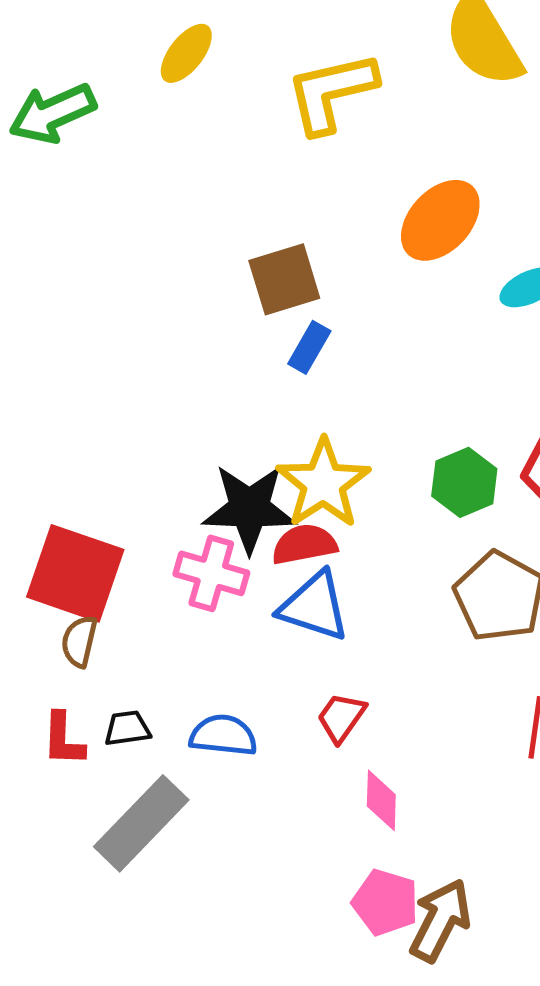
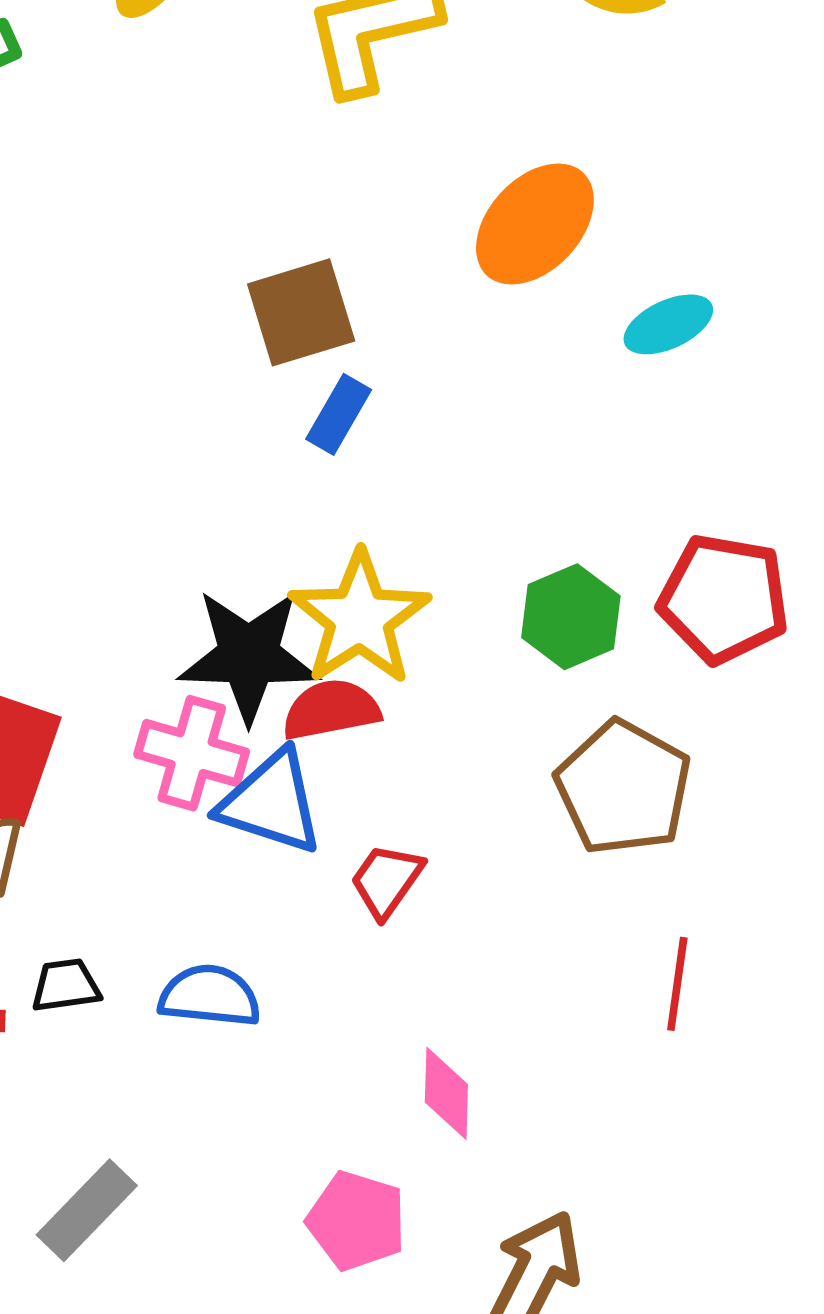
blue triangle: (314, 606) -> (271, 803), moved
red trapezoid: (341, 717) -> (387, 881), moved
gray rectangle: (141, 823) -> (87, 1210), moved, size x0.7
pink pentagon: (385, 902) -> (357, 1221), moved

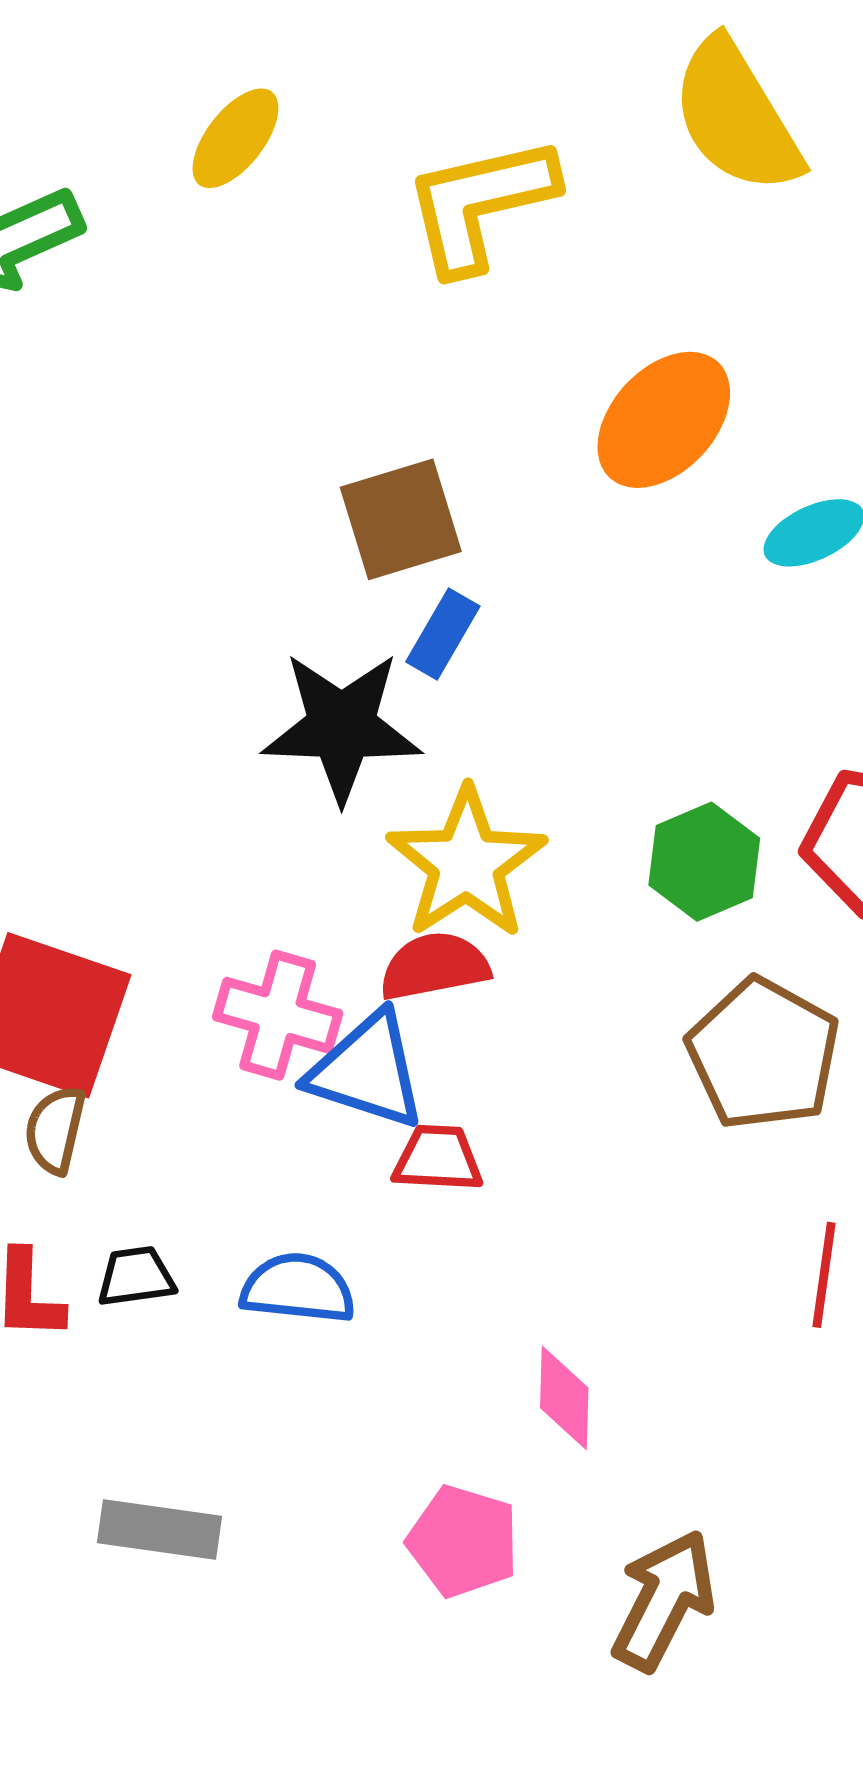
black star: (249, 656) -> (342, 727), moved
red trapezoid: (387, 881) -> (438, 1158), moved, turned 58
gray rectangle: (87, 1210) -> (160, 1529), turned 54

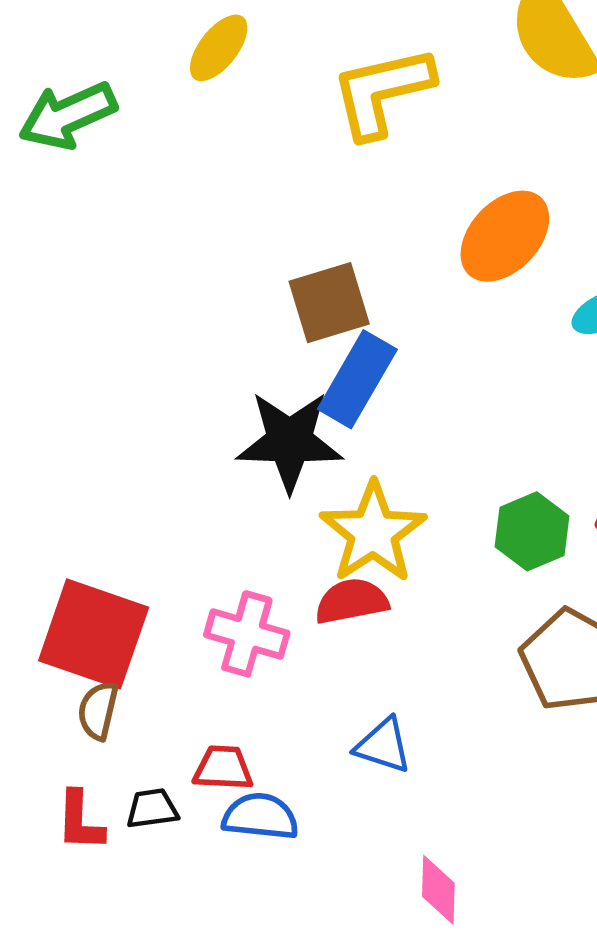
blue rectangle: (443, 634) -> (357, 379), size x1.6
blue triangle: (367, 1071) -> (383, 746), moved, size x0.7
red trapezoid: (438, 1158) -> (223, 768), moved

